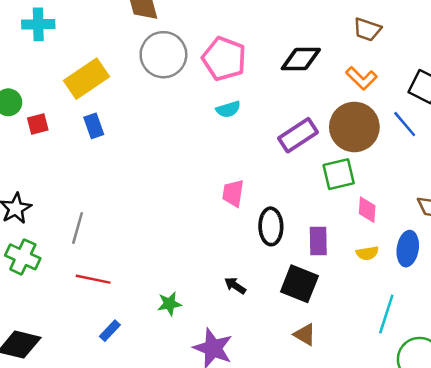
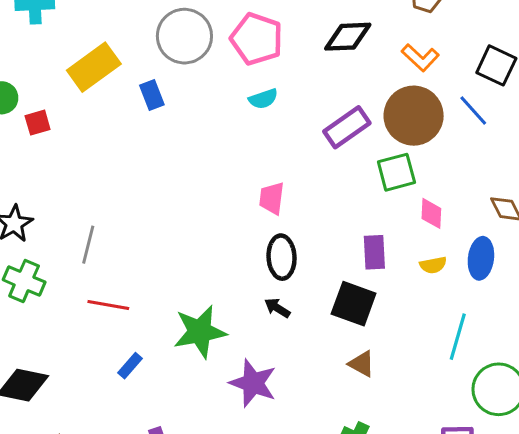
blue rectangle: (94, 126) -> (152, 95), moved
black ellipse: (271, 226) -> (282, 257), moved
green star: (169, 304) -> (200, 332), size x1.8

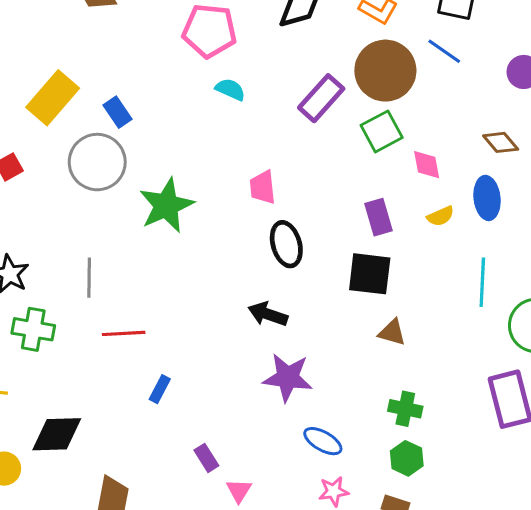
gray circle: (184, 36) -> (97, 162), moved
cyan semicircle: (263, 99) -> (230, 89), turned -124
black arrow: (277, 308) -> (268, 314), moved, size x1.4
green star: (200, 332) -> (166, 205), moved

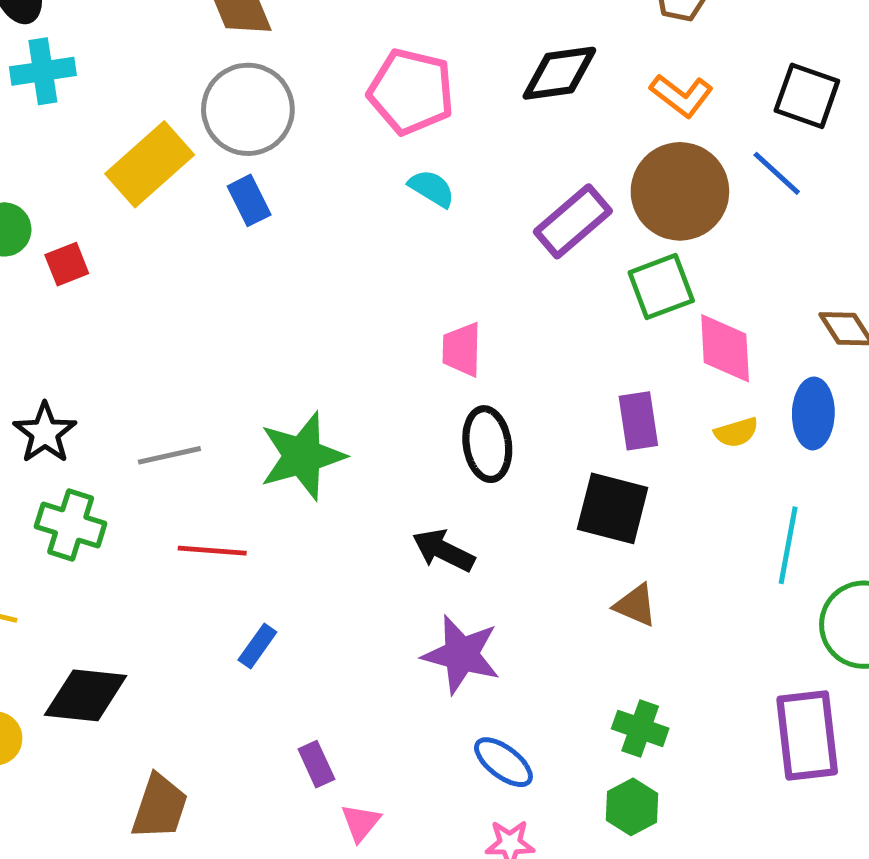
gray circle: (97, 162) -> (248, 109), moved
pink diamond: (427, 165) -> (725, 348), size x1.4
green star: (166, 205) -> (302, 456), moved
gray line: (89, 278) -> (169, 455), turned 69

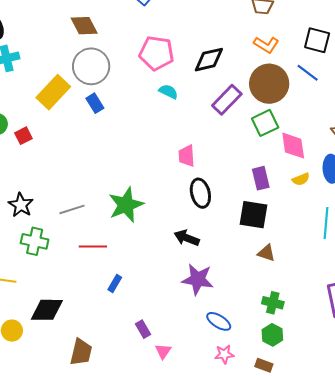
black diamond: (559, 73) -> (209, 60), moved

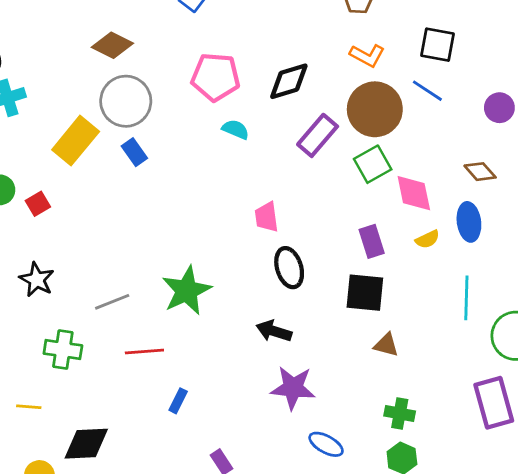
brown diamond: (84, 26) -> (112, 45), turned -32
black star: (21, 205) -> (37, 280), moved

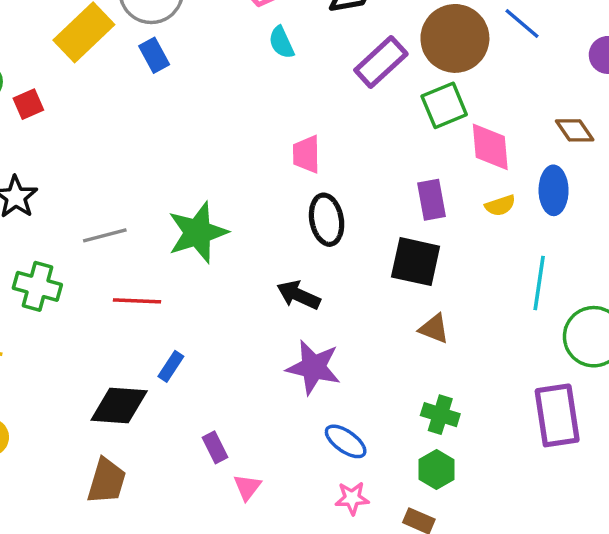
cyan semicircle: (236, 129) -> (281, 42), turned -144
black diamond: (86, 444) -> (119, 405), moved

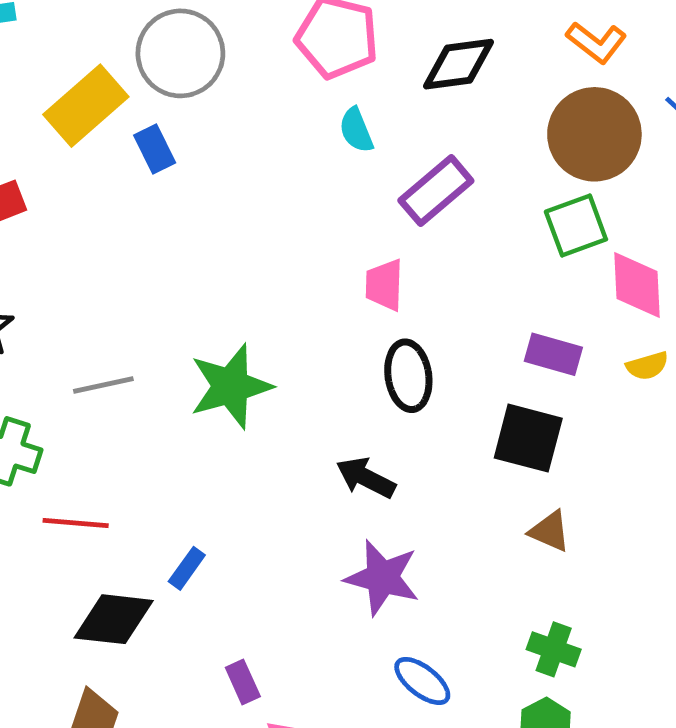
blue rectangle: (154, 55) -> (155, 149), moved
purple rectangle: (381, 62) -> (436, 191), moved
purple rectangle: (431, 200) -> (553, 354), turned -66
red line: (137, 301) -> (76, 523), moved

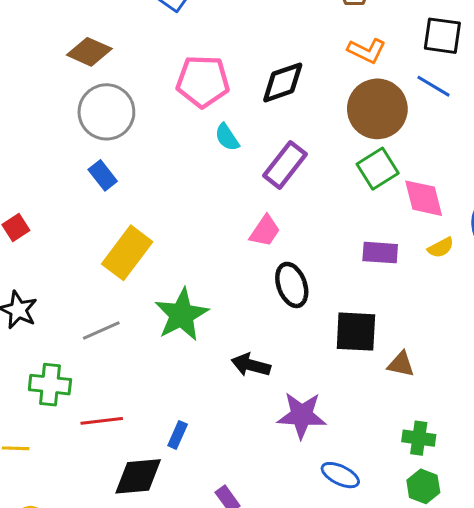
yellow rectangle: (86, 106) -> (127, 253), moved
pink trapezoid: (384, 285) -> (265, 231), turned -136
black square: (528, 438) -> (356, 332), moved
black arrow: (366, 478) -> (251, 365), moved

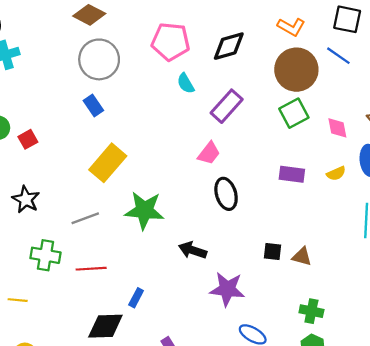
pink diamond: (424, 198) -> (337, 128), moved, size x0.7
green star: (181, 315) -> (144, 210), turned 30
black square: (356, 332) -> (273, 252), moved, size x0.6
red line: (102, 421) -> (91, 269), moved

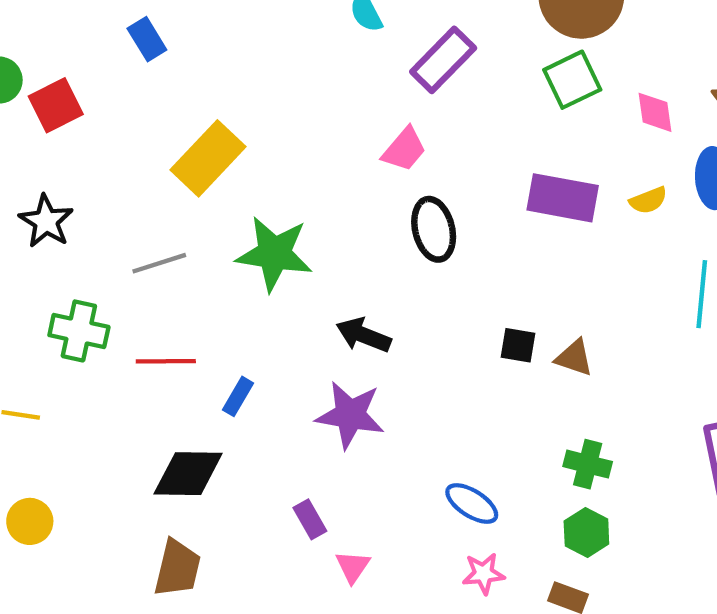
blue rectangle: (93, 105) -> (147, 39), moved
red square: (28, 139) -> (56, 105), size x1.4
purple rectangle: (292, 174) -> (563, 198), size x1.4
purple star: (227, 289) -> (350, 415), moved
blue rectangle: (136, 298) -> (238, 396), moved

